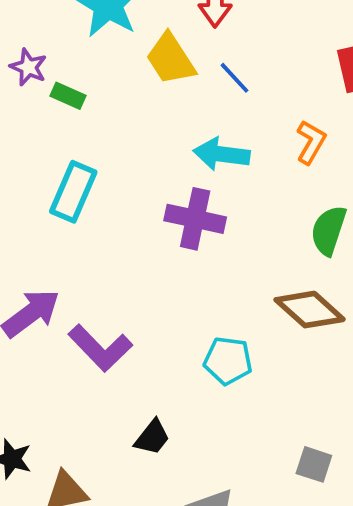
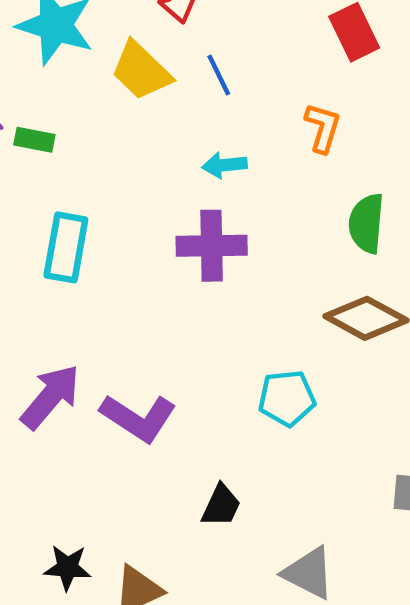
blue line: (234, 78) -> (219, 75), turned 30
cyan arrow: (222, 154) -> (224, 165), size x0.7

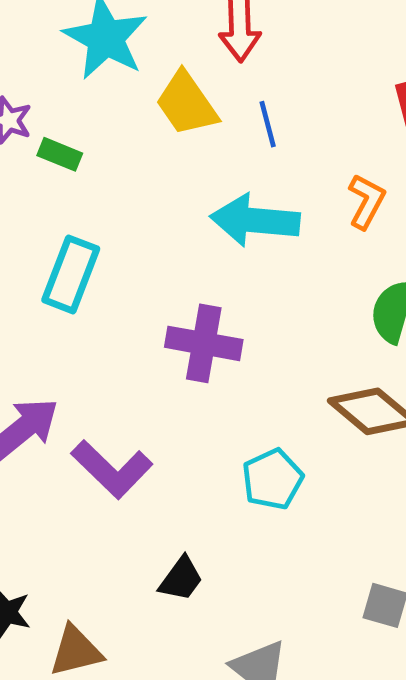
cyan arrow: (224, 165) -> (255, 220), size x1.8
purple cross: (212, 246) -> (204, 343), moved
cyan pentagon: (287, 398) -> (273, 479), turned -30

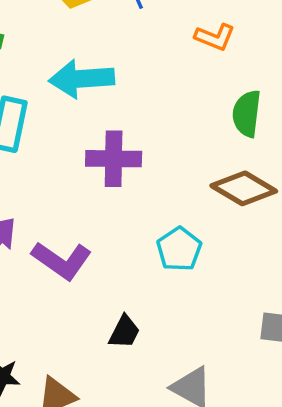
orange L-shape: (366, 201) -> (215, 37), turned 93
cyan arrow: (255, 220) -> (82, 79), moved

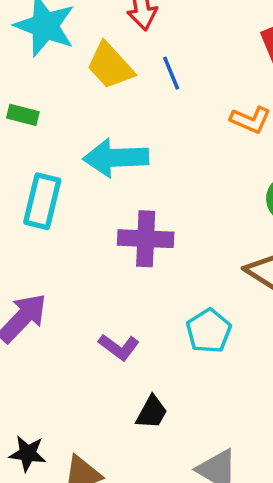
purple L-shape: (62, 260) -> (119, 347), moved, size x0.7

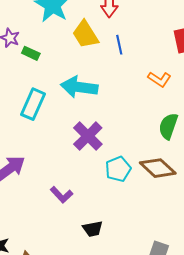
purple cross: (146, 239) -> (88, 136), turned 32
cyan pentagon: (209, 331) -> (118, 169), moved
black trapezoid: (152, 412) -> (93, 229), moved, turned 40

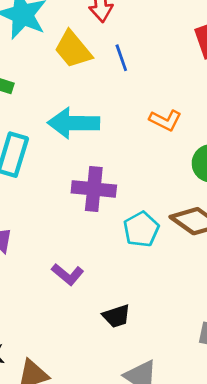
orange L-shape: (159, 79) -> (165, 120), moved
purple cross: (88, 136) -> (94, 189), turned -32

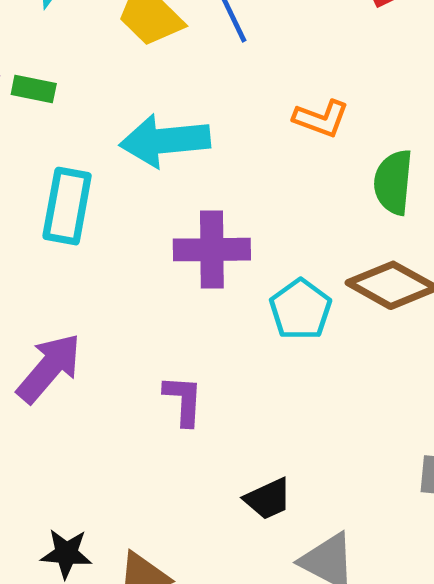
purple L-shape: (68, 274) -> (183, 400), turned -120
black trapezoid: (116, 316) -> (268, 499), moved

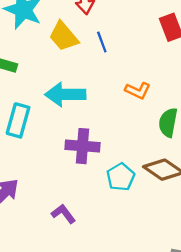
purple L-shape: (183, 400) -> (63, 214), turned -45

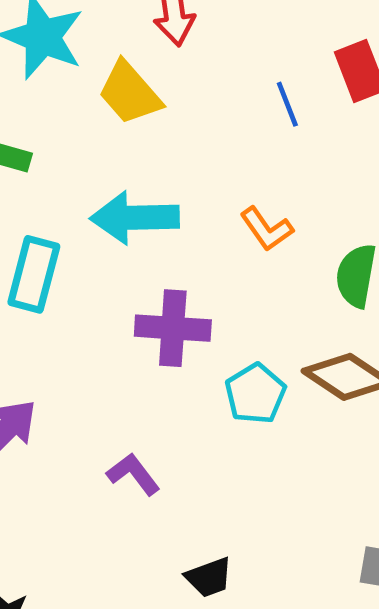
blue line: (102, 42) -> (287, 104), moved
orange L-shape: (138, 91) -> (267, 229), moved, turned 30

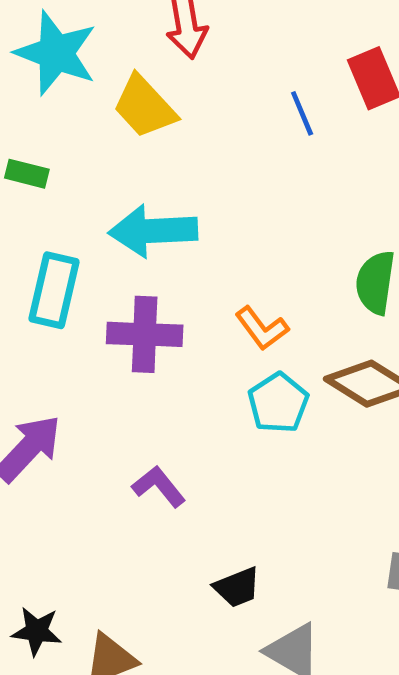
orange L-shape: (267, 229) -> (262, 328), moved
purple cross: (173, 328) -> (145, 334), moved

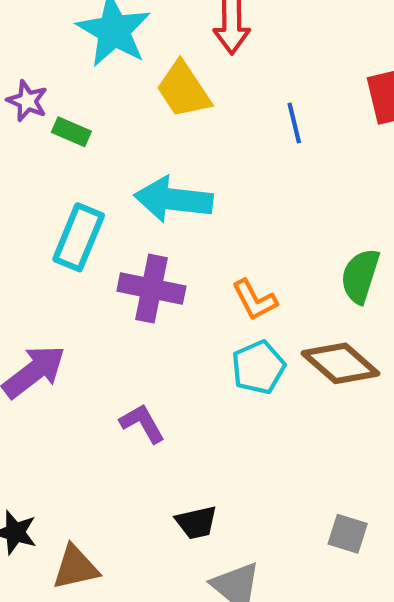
blue line: (302, 113) -> (294, 123), moved

